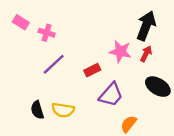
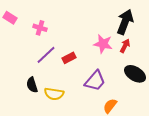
pink rectangle: (21, 22) -> (10, 18), moved
red rectangle: (92, 70) -> (69, 58), moved
black semicircle: (37, 110) -> (32, 85), moved

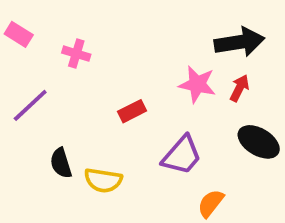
black arrow: (125, 22) -> (239, 42), turned 60
purple line: (46, 55) -> (30, 105), moved

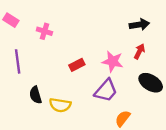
black arrow: (239, 42) -> (139, 25), size x0.7
pink star: (197, 84) -> (113, 61), moved
purple line: (30, 105) -> (18, 61), turned -55

